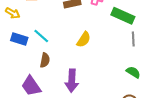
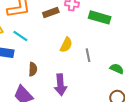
cyan line: (41, 36) -> (20, 36), moved
gray line: (133, 39) -> (88, 55), moved

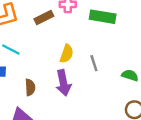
purple arrow: (61, 85) -> (63, 83), moved

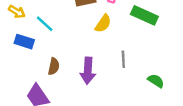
yellow semicircle: (67, 54) -> (103, 24), moved

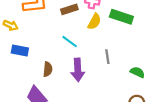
cyan line: (45, 24) -> (70, 42), moved
yellow semicircle: (103, 24) -> (94, 22), moved

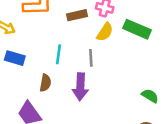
cyan line: (70, 42) -> (58, 54), moved, turned 56
gray line: (107, 57) -> (91, 58), moved

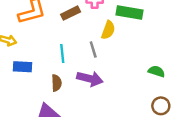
yellow semicircle: (105, 32) -> (108, 30), moved
purple arrow: (80, 87) -> (90, 79), turned -65

